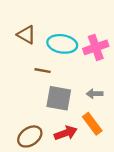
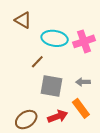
brown triangle: (26, 35) -> (23, 20), moved
brown line: (43, 71) -> (37, 62), turned -56

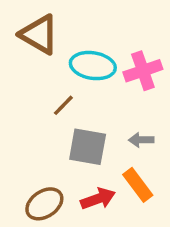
brown triangle: (23, 20) -> (39, 34), size x1.4

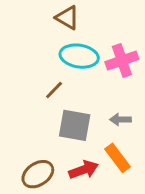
brown triangle: (39, 34) -> (67, 18), moved, size x0.7

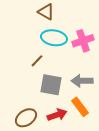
gray arrow: (120, 120) -> (82, 81), size x1.5

